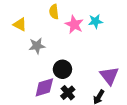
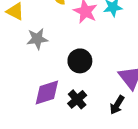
black circle: (62, 69) -> (80, 61), moved

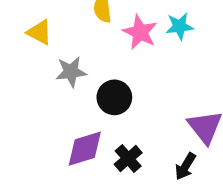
black circle: (80, 61) -> (114, 97), moved

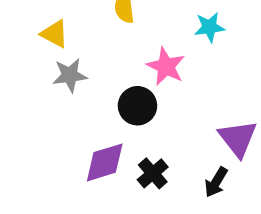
pink star: (140, 32) -> (166, 66), moved
gray star: (71, 72) -> (70, 75), moved

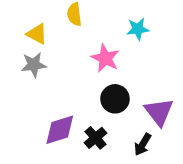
yellow triangle: (55, 34) -> (37, 34), moved
black circle: (137, 106) -> (115, 99), moved

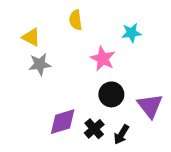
yellow triangle: (37, 34) -> (31, 37), moved
black arrow: (143, 144) -> (121, 135), moved

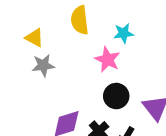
yellow semicircle: (76, 20) -> (80, 20), size x1.4
cyan star: (131, 33) -> (124, 33), moved

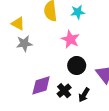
cyan star: (124, 33) -> (78, 12), moved

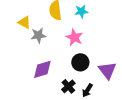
gray star: (24, 44) -> (38, 35), moved
purple diamond: (41, 85) -> (42, 69), moved

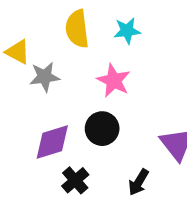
black circle: (80, 62) -> (102, 129), moved
black cross: (68, 86) -> (75, 180), moved

